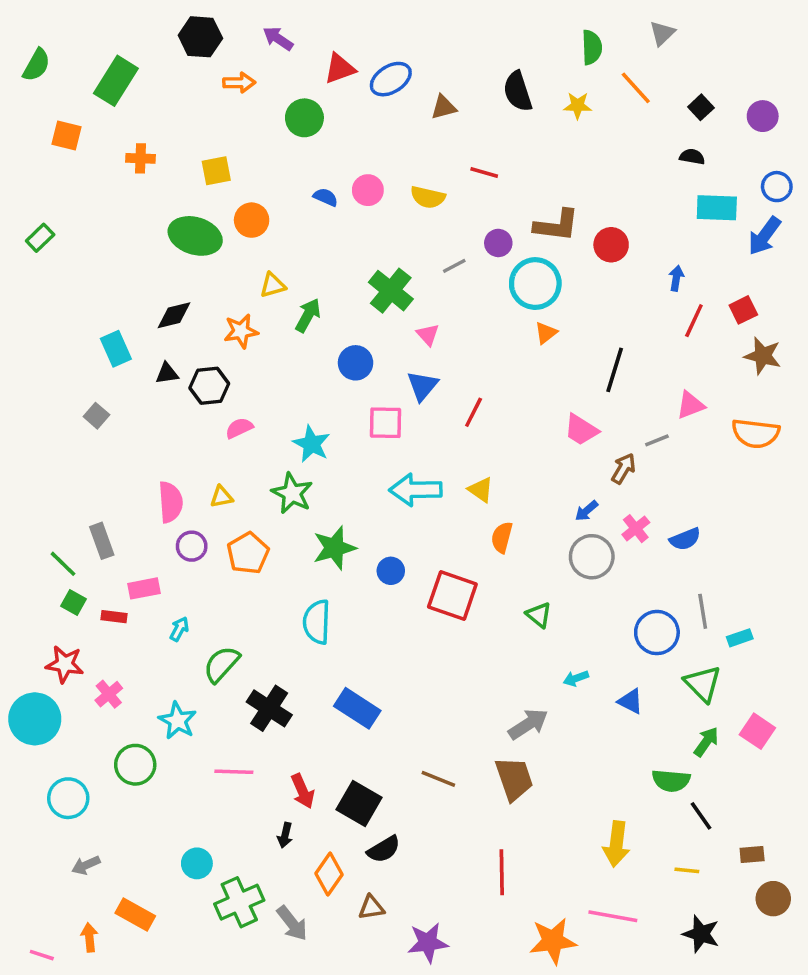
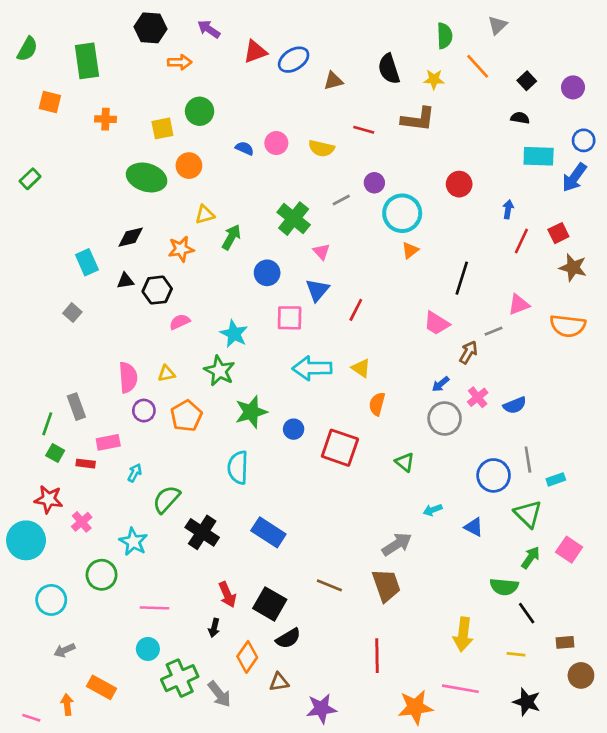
green rectangle: (116, 81) -> (87, 61), turned -40
green circle: (304, 118) -> (200, 111), moved
brown L-shape: (556, 225) -> (418, 119), moved
green line: (63, 564) -> (47, 424), turned 65
pink line: (234, 772) -> (155, 608), moved

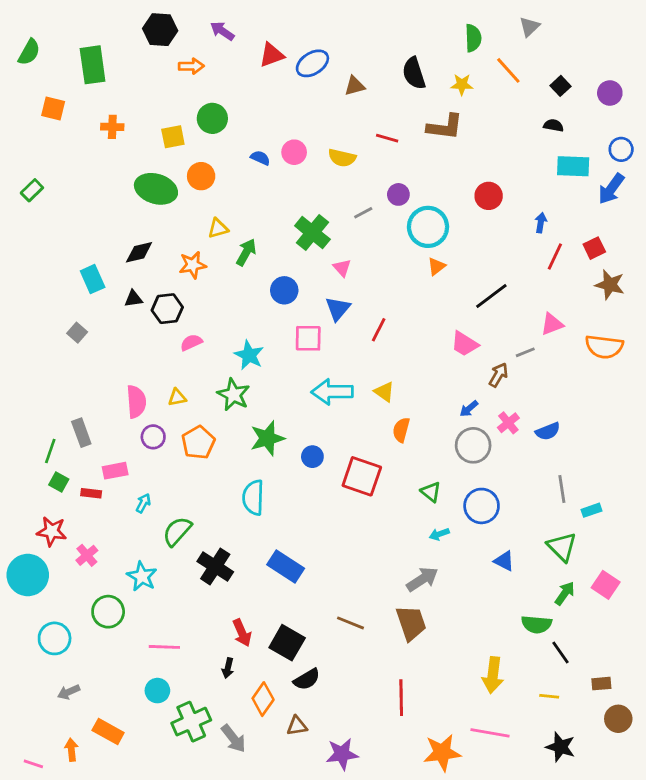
black line: (462, 278) -> (491, 296), turned 36
blue circle: (494, 475) -> (482, 506), moved
cyan arrow: (433, 510) -> (439, 534), moved

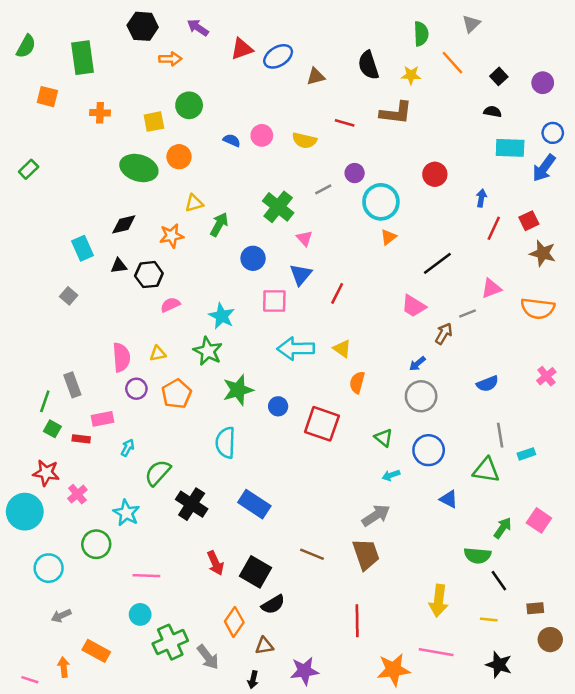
pink cross: (508, 423) -> (546, 376), moved
green triangle: (562, 547) -> (486, 470), moved, turned -36
black arrow: (228, 668) -> (253, 680), moved

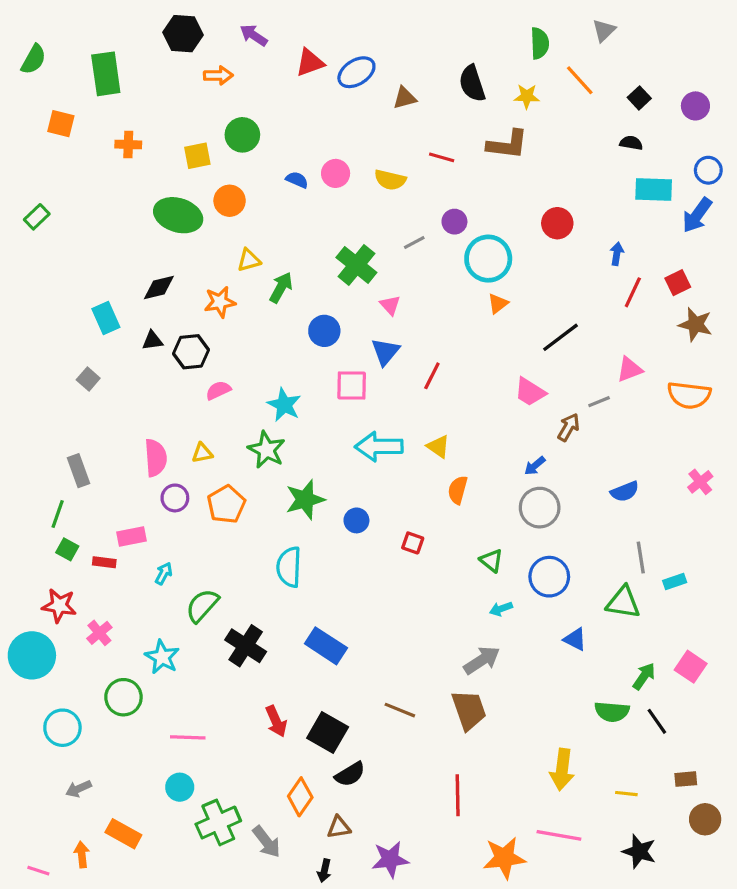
gray rectangle: (72, 385) -> (79, 471), moved
red square: (322, 424) -> (413, 543), size x0.5
black line: (499, 581) -> (657, 721), moved

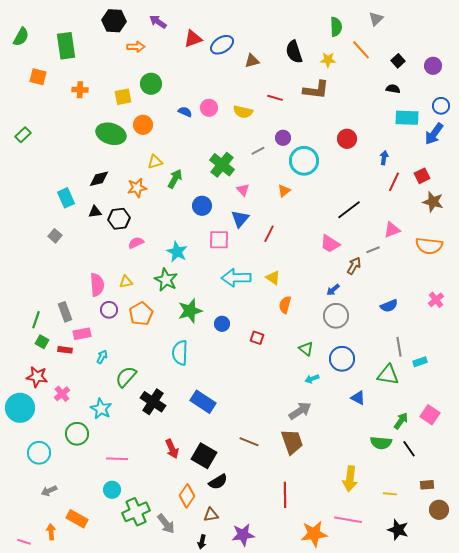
orange triangle: (498, 304) -> (284, 191), moved
gray rectangle: (79, 471) -> (65, 312), moved

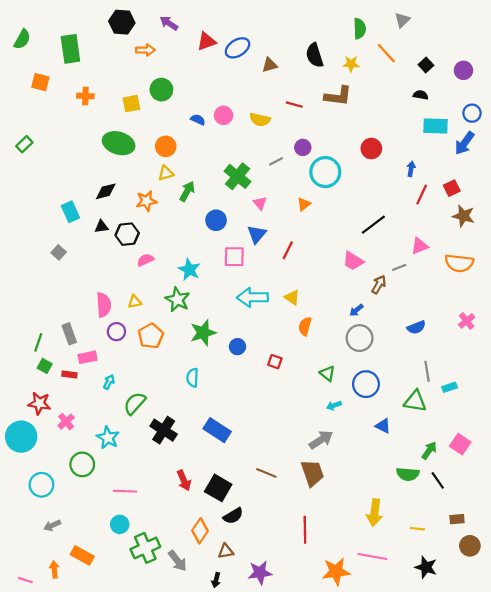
orange circle: (143, 125) -> (166, 146), moved
cyan semicircle: (180, 353) -> (192, 378), size x0.7

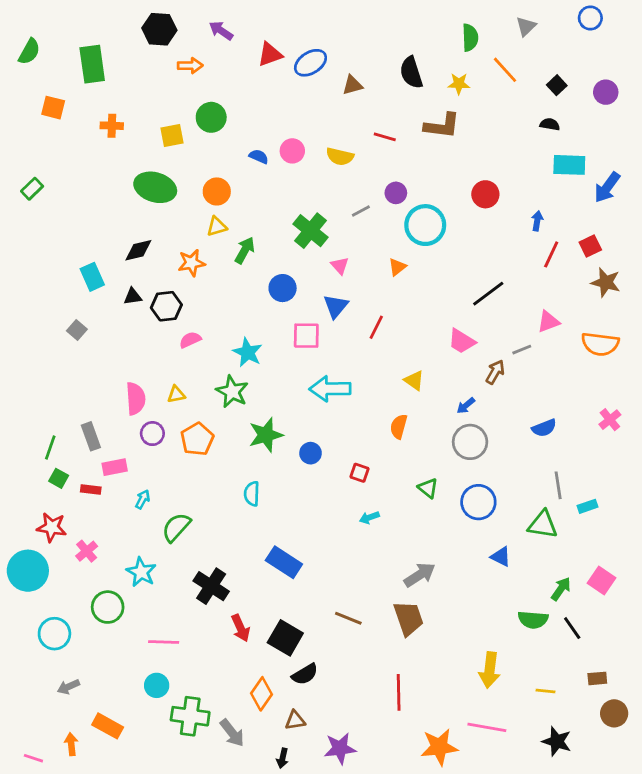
blue circle: (472, 113) -> (590, 18), moved
yellow triangle: (292, 297) -> (414, 380), moved
cyan arrow: (334, 406) -> (369, 518), moved
black cross: (164, 430) -> (211, 586), moved
green cross: (145, 548) -> (190, 716), turned 32

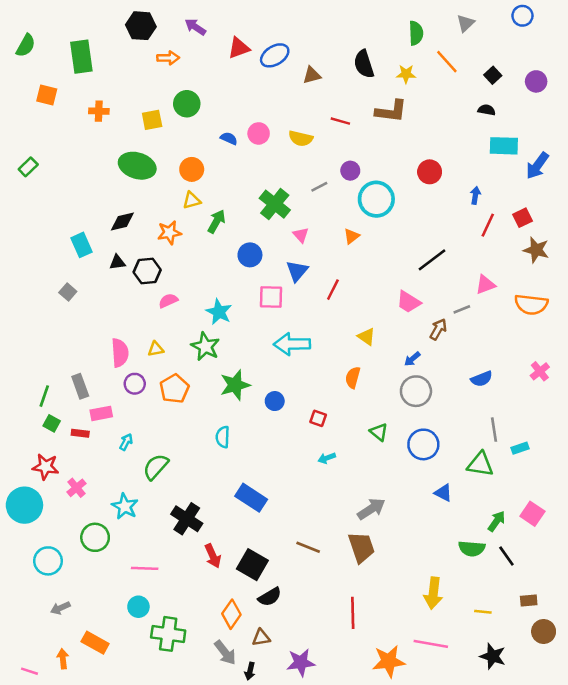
gray arrow: (232, 733) -> (225, 653), moved

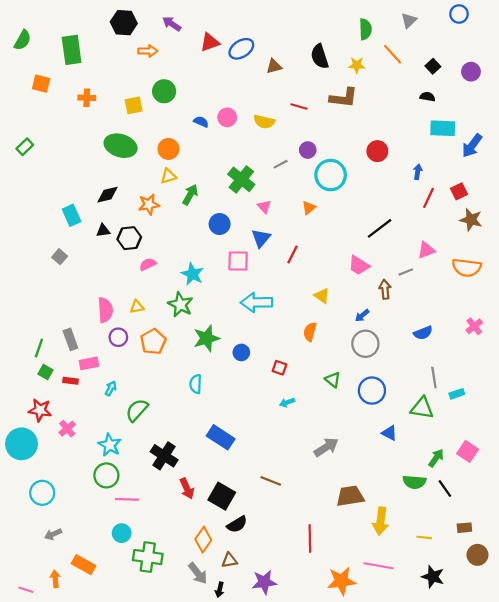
brown arrow: (438, 329) -> (385, 289), turned -36
green circle: (95, 537) -> (106, 475), moved
brown trapezoid: (361, 547) -> (350, 496), moved, turned -80

